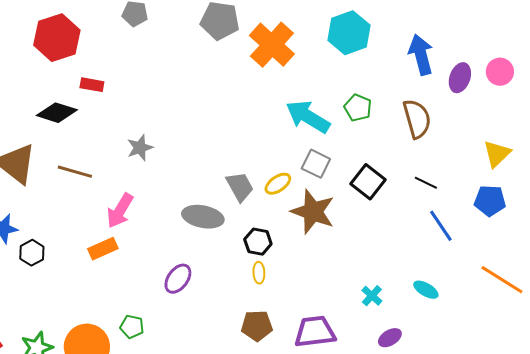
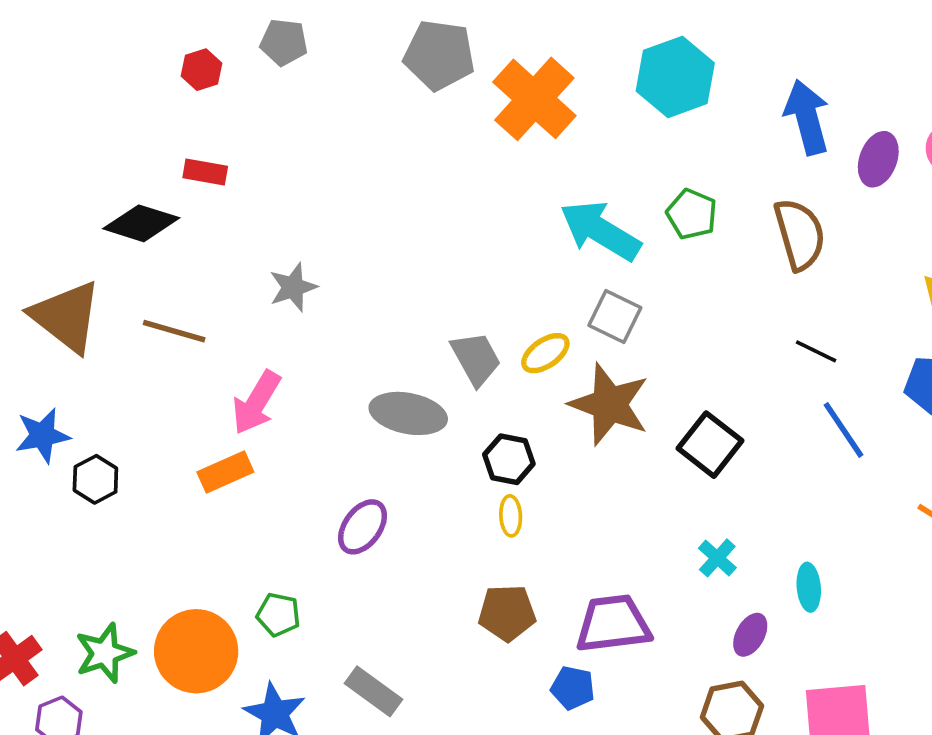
red hexagon: (57, 38) -> (202, 70), moved, size x0.5
black square: (368, 182) -> (710, 445), moved
cyan ellipse: (426, 290) -> (809, 587), moved, turned 55
purple ellipse: (390, 338) -> (750, 635), turned -30

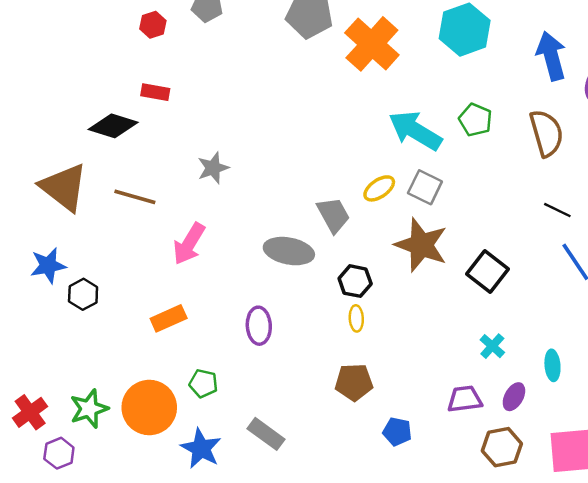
yellow ellipse: (545, 353) -> (379, 188), moved
orange rectangle: (225, 472) -> (169, 318), moved
purple ellipse: (363, 527) -> (259, 326), turned -39
purple trapezoid: (613, 624) -> (465, 399), moved, size x0.7

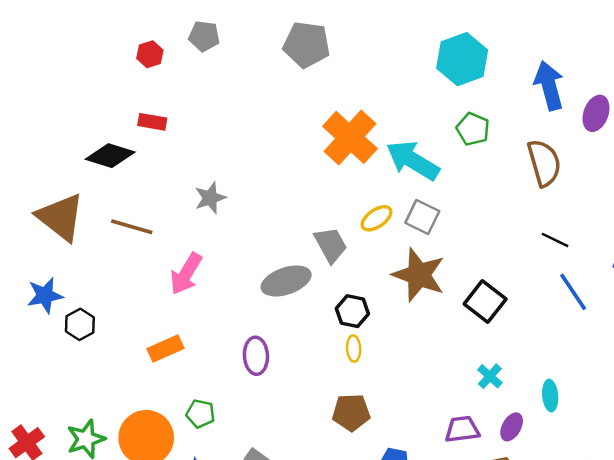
orange cross: (372, 44) -> (350, 137), moved
green pentagon: (475, 120) -> (473, 129), moved
gray ellipse: (289, 251) -> (286, 281), turned -30

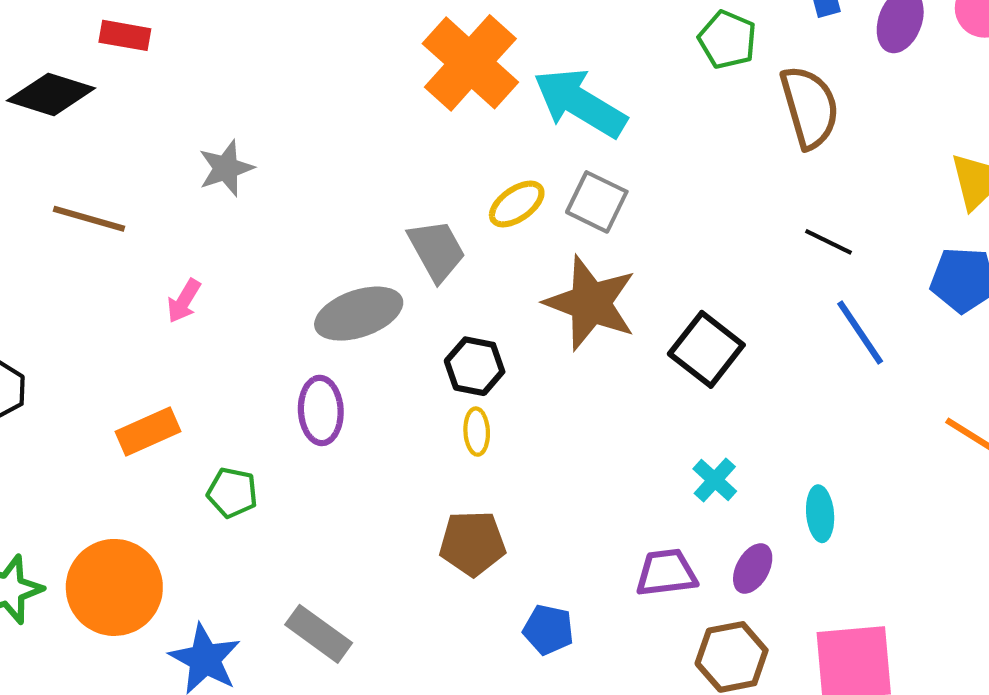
green pentagon: (473, 129) -> (727, 40), moved
pink arrow: (186, 274) -> (184, 301), size x0.6
purple ellipse: (256, 356) -> (321, 410), moved
green pentagon: (200, 414) -> (232, 493), moved

